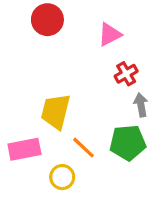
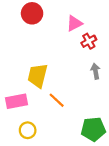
red cross: (126, 74) -> (89, 41), moved
green pentagon: (128, 143) -> (93, 129), moved
yellow circle: (62, 177) -> (28, 130), moved

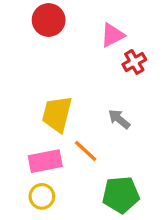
gray arrow: (96, 71) -> (119, 119), moved, turned -40
pink rectangle: (16, 101) -> (45, 161), moved
green pentagon: (93, 129) -> (121, 195), moved

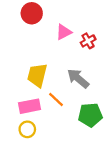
pink triangle: (112, 35) -> (64, 32), moved
gray arrow: (119, 119) -> (78, 78), size x1.5
green pentagon: (121, 195) -> (90, 115), moved

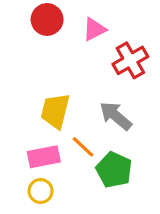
pink triangle: (64, 32) -> (94, 29), moved
red cross: (88, 41) -> (130, 60), size x1.5
green pentagon: (90, 115) -> (114, 170), moved, turned 30

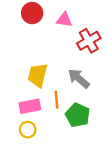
pink triangle: (94, 29) -> (64, 20), turned 35
orange line: (83, 147) -> (57, 100), turned 42

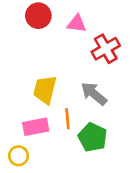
yellow circle: (28, 130) -> (19, 156), moved

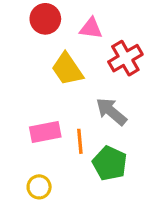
yellow trapezoid: (45, 90) -> (67, 69), moved, turned -48
pink rectangle: (36, 127) -> (45, 132), moved
yellow circle: (19, 156) -> (39, 187), moved

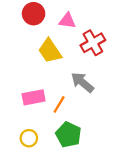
orange line: (80, 141) -> (59, 104), turned 36
green pentagon: (110, 163) -> (68, 135), moved

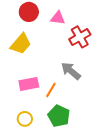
yellow trapezoid: (50, 51) -> (21, 44), moved, turned -105

